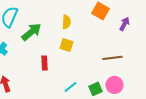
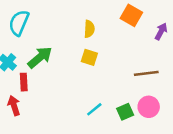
green arrow: (31, 32) -> (40, 57), moved
red rectangle: (44, 63) -> (24, 82), moved

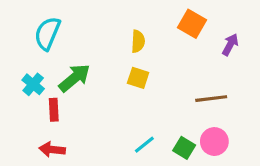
red arrow: (14, 106) -> (52, 149), moved, turned -66
green square: (125, 112) -> (184, 148), turned -35

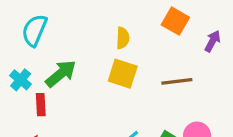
yellow square: (138, 78) -> (123, 74), size x1.4
brown line: (211, 99) -> (177, 81), moved

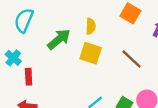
green arrow: (61, 74) -> (59, 39), moved
brown line: (177, 81) -> (132, 59), turned 50

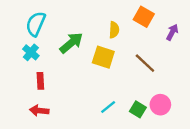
yellow semicircle: (91, 26) -> (114, 30), moved
cyan cross: (13, 58) -> (31, 52), moved

